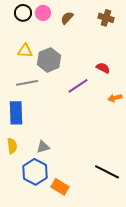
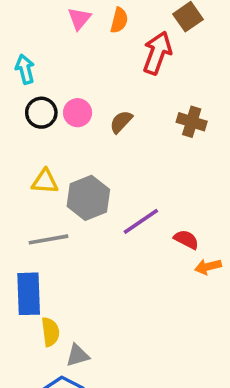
red semicircle: (103, 68) -> (186, 239), moved
purple line: (78, 86) -> (141, 221), moved
yellow semicircle: (12, 146) -> (50, 332), moved

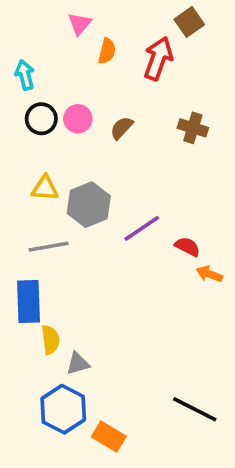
orange semicircle: (119, 20) -> (107, 51), moved
orange arrow: (208, 267) -> (209, 274), turned 35

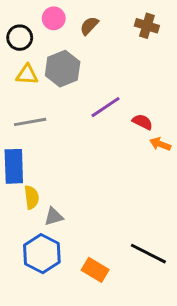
black circle: (41, 119) -> (20, 38), moved
gray hexagon: (89, 205) -> (63, 69), moved
orange rectangle: (109, 437) -> (95, 270), moved

